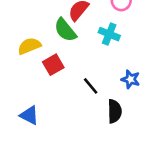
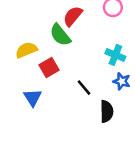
cyan cross: (109, 34) -> (115, 55), moved
blue triangle: (29, 115) -> (33, 98), moved, turned 30

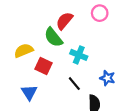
cyan cross: (115, 55) -> (79, 55), moved
red square: (49, 68) -> (44, 66), turned -35

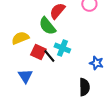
cyan cross: (79, 55) -> (62, 48), moved
black line: (74, 84) -> (49, 56), moved

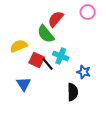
blue star: (96, 63) -> (84, 72), moved
black semicircle: (84, 87) -> (73, 92), moved

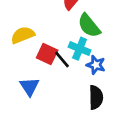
green semicircle: (46, 34) -> (89, 26), moved
blue star: (84, 72) -> (96, 65), moved

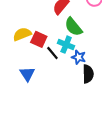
red square: (47, 54) -> (39, 39), moved
black semicircle: (96, 97) -> (88, 74), moved

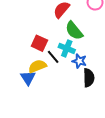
yellow semicircle: (22, 34) -> (37, 66), moved

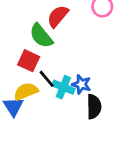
green semicircle: (74, 31) -> (41, 36), moved
cyan cross: (67, 48) -> (63, 87), moved

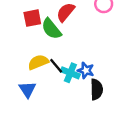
red square: (29, 61) -> (32, 18), moved, turned -36
yellow semicircle: (26, 91) -> (38, 62), moved

